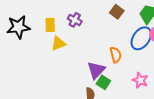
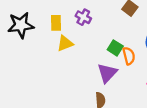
green square: (103, 82) -> (115, 48), moved

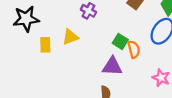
yellow rectangle: (56, 23) -> (45, 45), moved
purple triangle: (107, 73) -> (112, 66), turned 50

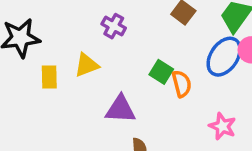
purple triangle: (112, 66) -> (120, 109), moved

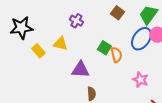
yellow triangle: (87, 65) -> (60, 44), turned 35
yellow rectangle: (49, 77) -> (38, 51), turned -40

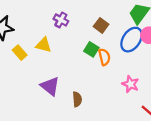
brown square: (117, 13) -> (101, 25), moved
purple triangle: (80, 70) -> (50, 86), moved, turned 36

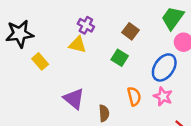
blue ellipse: (132, 40) -> (164, 67), moved
yellow triangle: (43, 45) -> (77, 45), moved
orange semicircle: (104, 57) -> (134, 96), moved

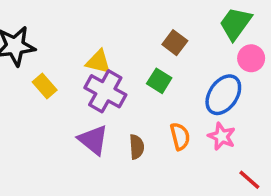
purple cross: (86, 25) -> (105, 91), moved, size x1.6
brown semicircle: (104, 113) -> (137, 147), moved

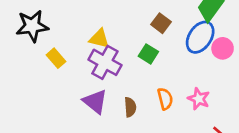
pink circle: (251, 58) -> (223, 48), moved
blue ellipse: (223, 95) -> (200, 37), moved

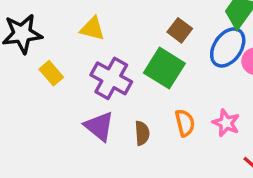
yellow triangle: (99, 39) -> (92, 29), moved
green square: (148, 54) -> (164, 68), size x1.6

